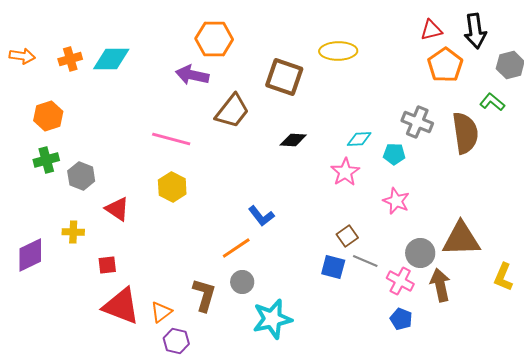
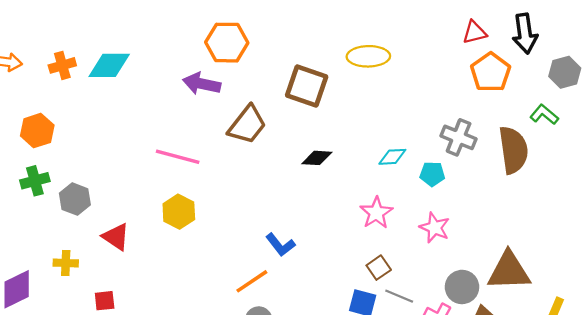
pink star: (345, 172) -> (376, 213), moved

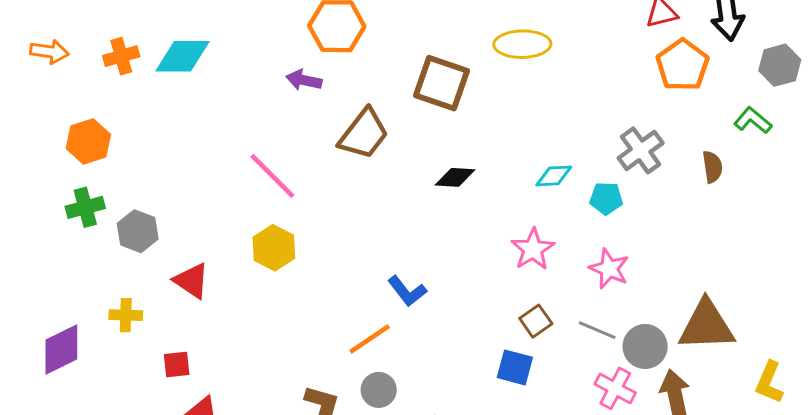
purple arrow: (202, 84) -> (304, 80), size x0.7
gray cross: (459, 137) -> (641, 150), turned 32
brown semicircle: (513, 150) -> (712, 167), size x0.5
pink line: (178, 157) -> (272, 176), turned 30
gray line: (399, 296) -> (597, 330), moved

